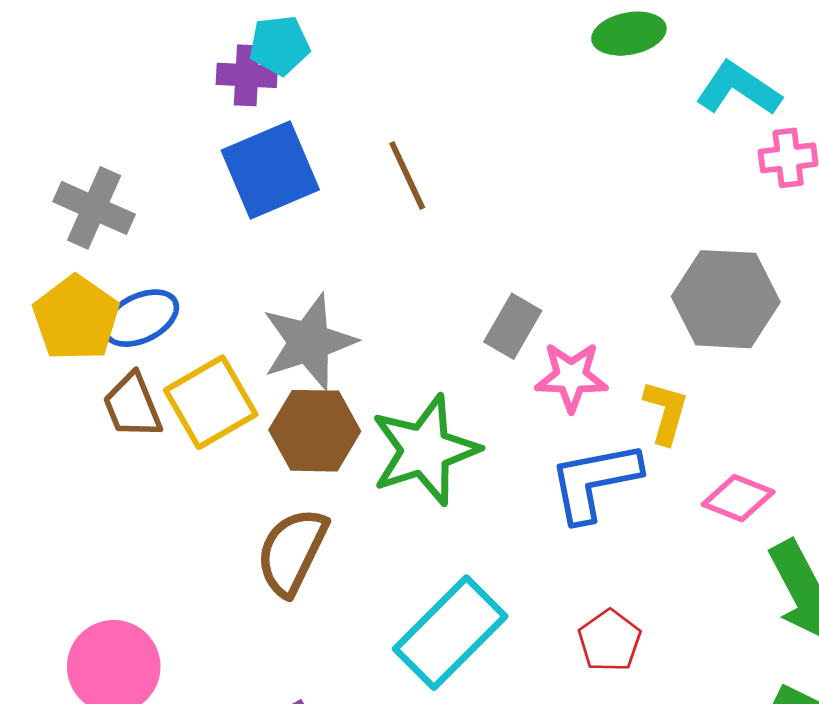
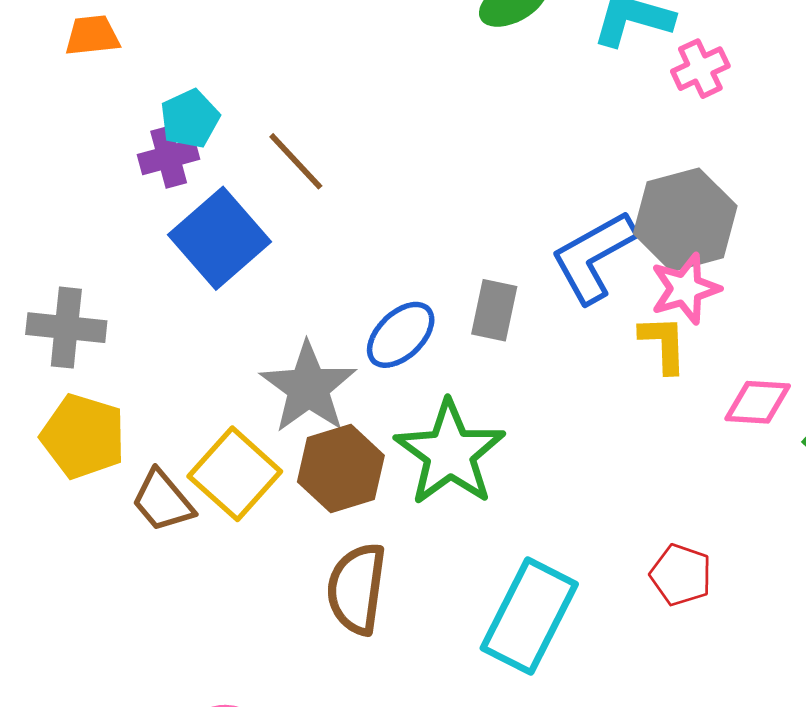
brown line: (407, 175) -> (296, 161), moved
blue ellipse: (141, 318) -> (401, 335), moved
pink star: (571, 377) -> (685, 289), moved
blue L-shape: (595, 481) -> (593, 257), moved

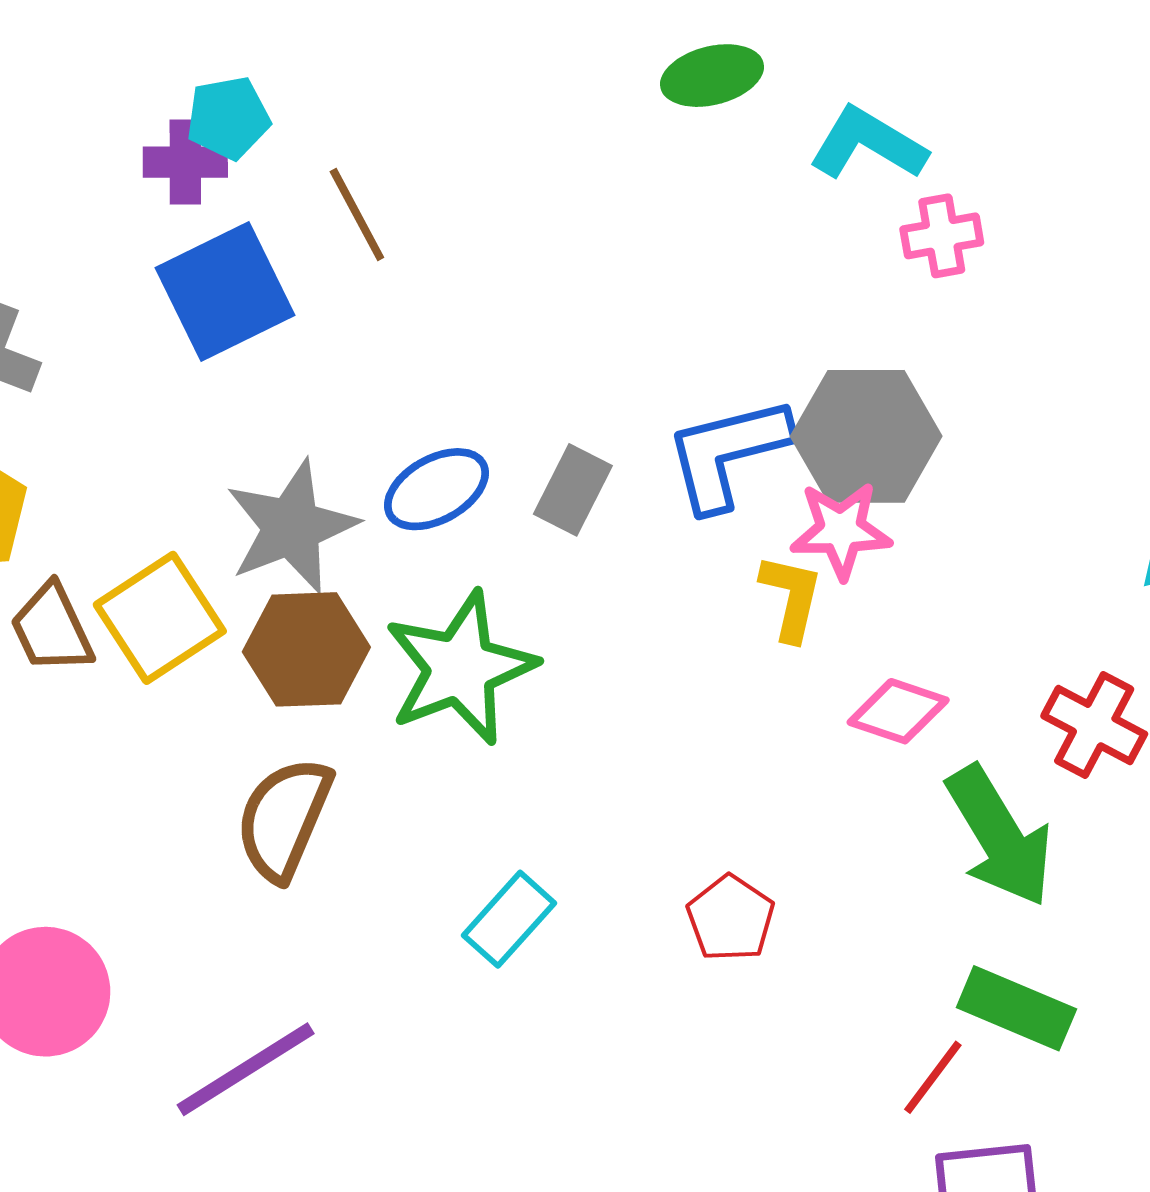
cyan rectangle: (529, 616) -> (509, 919), size x0.6

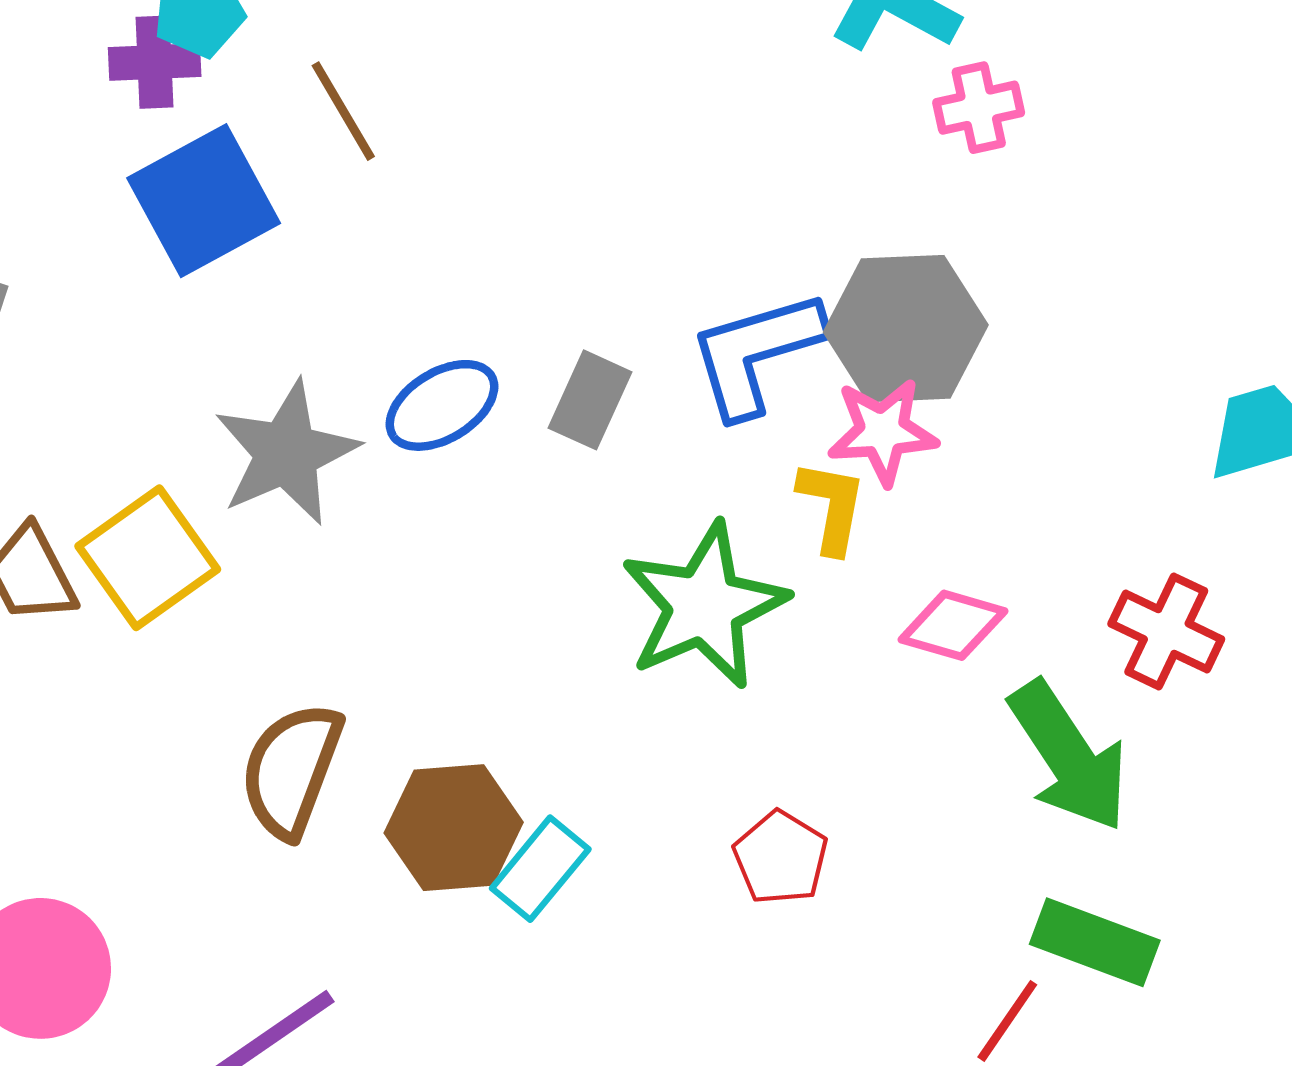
brown hexagon: (306, 649) -> (454, 828), moved
green star: (460, 668) -> (704, 606), moved

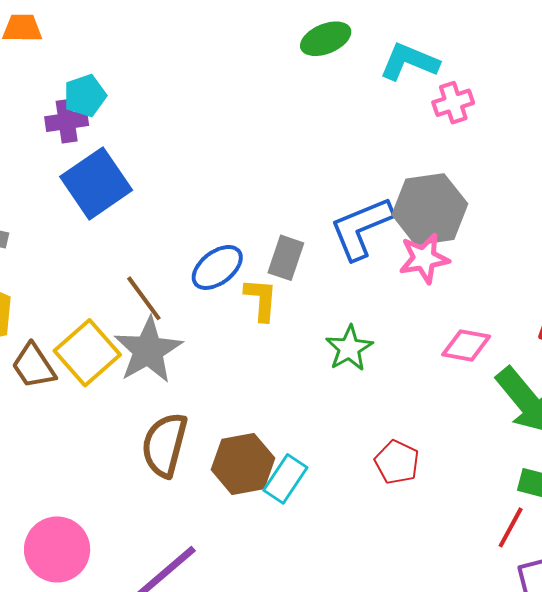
brown line: (343, 111) -> (144, 298), moved
gray star: (286, 453) -> (148, 350), moved
yellow L-shape: (832, 507) -> (261, 299), moved
green star: (704, 606) -> (349, 348), size x0.6

